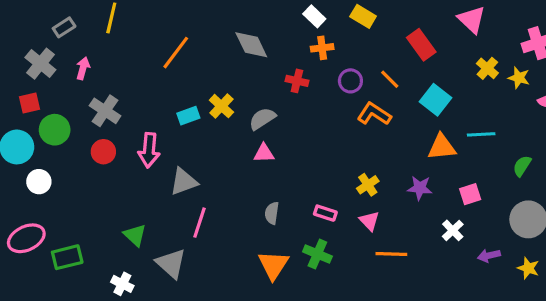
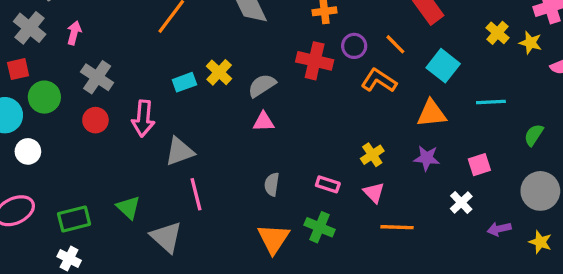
red cross: (297, 81) -> (315, 61), moved, size x1.5
orange triangle: (442, 147) -> (432, 114), moved
pink line: (199, 223) -> (196, 194), turned -32
green rectangle: (67, 257) -> (74, 219), moved
white cross: (122, 284) -> (69, 259), moved

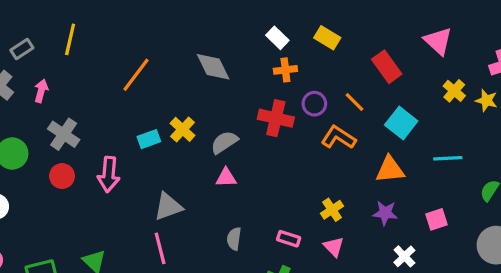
gray triangle: (179, 151) -> (168, 207), moved
white cross: (461, 202) -> (404, 256), moved

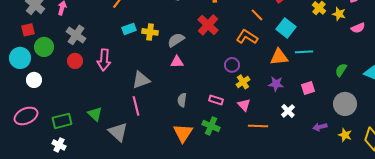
purple circle: (314, 104) -> (232, 65), moved
red cross: (276, 118) -> (208, 25), turned 30
yellow cross: (183, 129) -> (150, 32), turned -35
cyan rectangle: (149, 139) -> (129, 29), moved
cyan line: (448, 158) -> (304, 52), moved

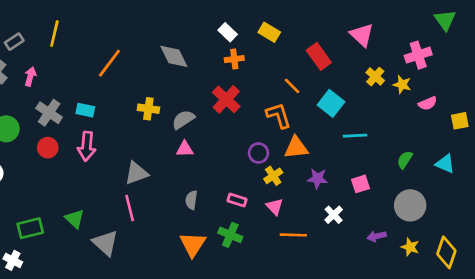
cyan rectangle: (129, 29) -> (85, 110), moved, turned 32
orange L-shape: (247, 37) -> (279, 115), turned 40
orange triangle: (279, 57) -> (296, 148), moved
white cross: (59, 145) -> (13, 260), moved

